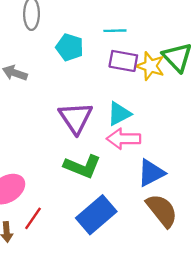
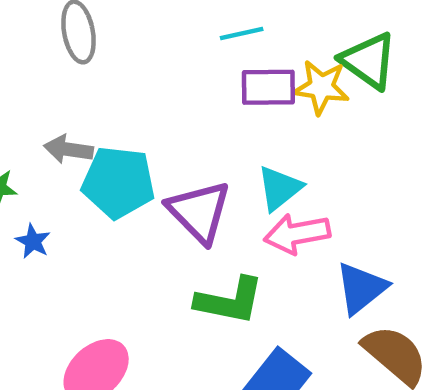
cyan pentagon: (70, 47) -> (118, 182), moved, size x1.4

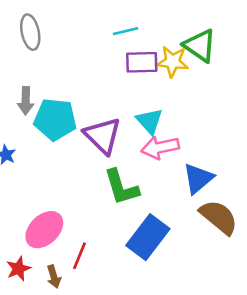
gray arrow: (68, 149) -> (26, 101), turned -96
cyan triangle: (280, 188) -> (149, 121), turned -32
green L-shape: (230, 301) -> (121, 187), turned 63

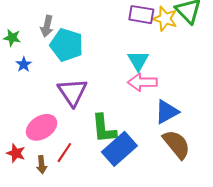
purple triangle: (103, 136) -> (72, 92), moved
green L-shape: (121, 187) -> (104, 129), moved
red star: (18, 269) -> (16, 153), turned 30

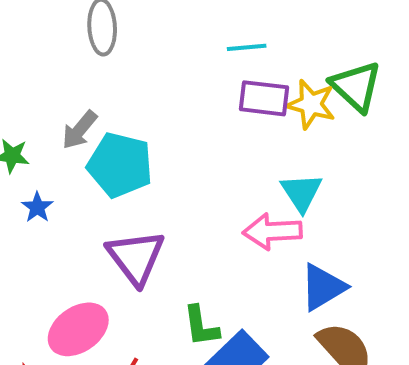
gray arrow: (47, 26) -> (79, 130), turned 30
cyan triangle: (138, 61) -> (301, 192), moved
green L-shape: (104, 129) -> (201, 326), size x0.7

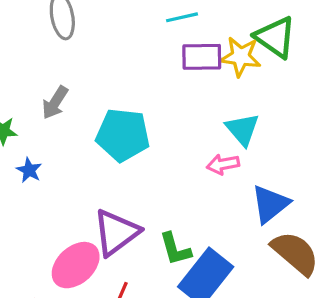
cyan pentagon: (120, 165) -> (123, 135), moved
pink arrow: (272, 231) -> (223, 164), size x0.7
purple triangle: (136, 257) -> (116, 232), moved, turned 38

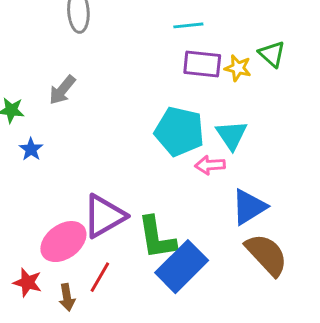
green triangle: (275, 37) -> (272, 54), size x0.7
yellow star: (241, 57) -> (238, 68), size x0.7
cyan pentagon: (123, 135) -> (179, 131), moved
green L-shape: (175, 249) -> (157, 238), size x1.4

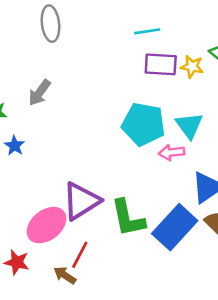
blue rectangle: (182, 267) -> (175, 227), moved
brown arrow: (67, 297) -> (65, 275), moved, turned 135

